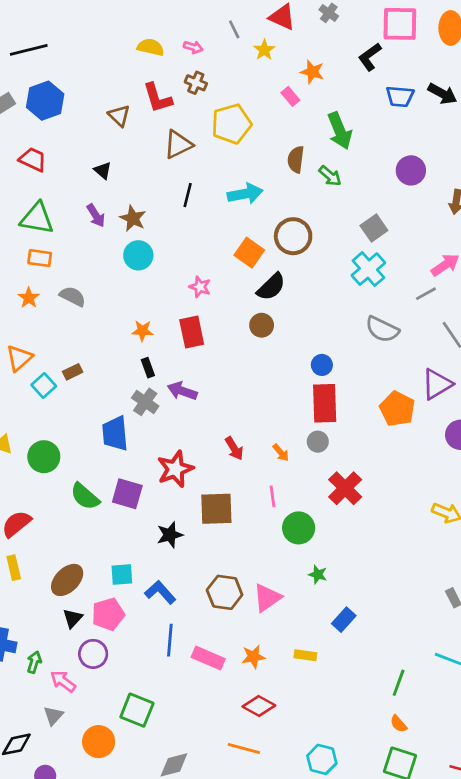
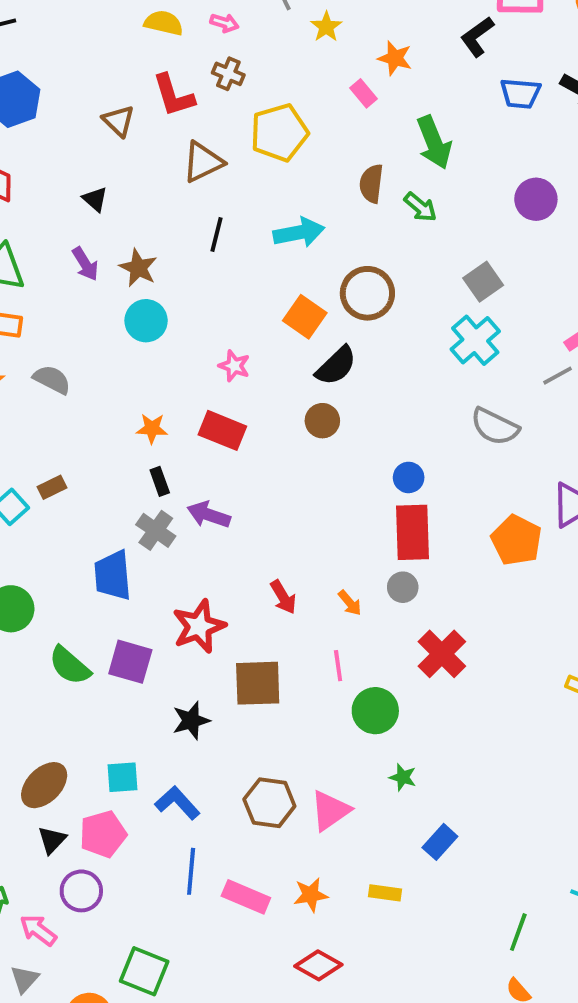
red rectangle: (192, 332) -> (222, 430), turned -56

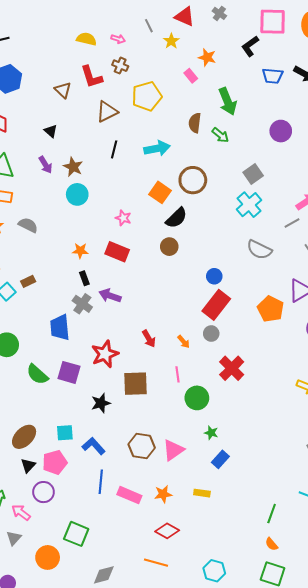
red rectangle: (413, 532) -> (216, 305), turned 40
blue rectangle: (440, 842) -> (220, 459), moved

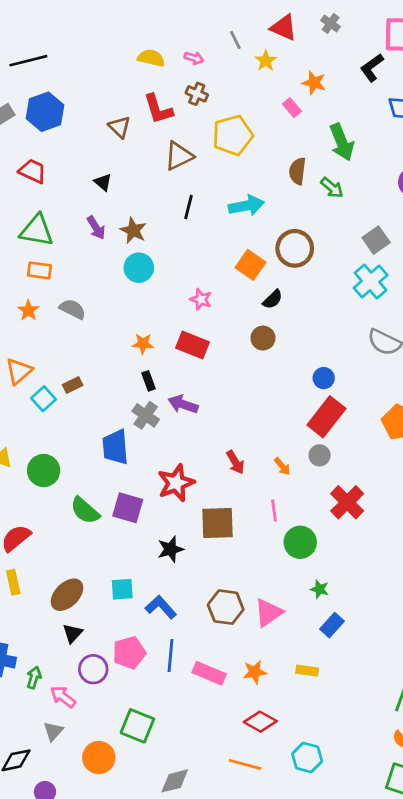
black semicircle: (176, 218) -> (273, 299), size x0.7
pink pentagon: (55, 462) -> (129, 653), moved
cyan hexagon: (214, 571) -> (307, 758), moved

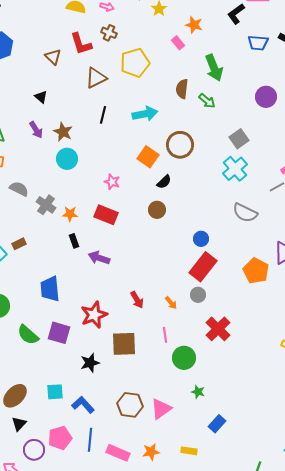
gray cross: (146, 415) -> (46, 205), moved
blue rectangle: (332, 625) -> (217, 424), moved

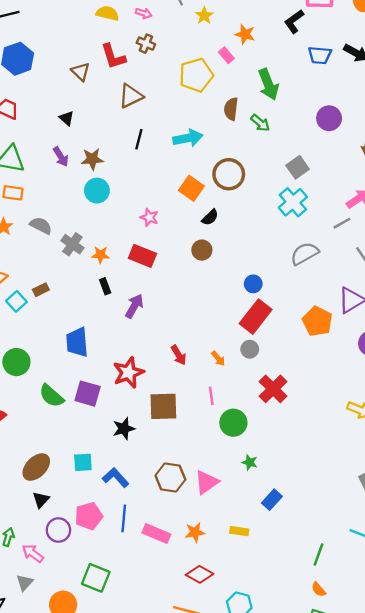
yellow pentagon: (135, 63) -> (196, 75), moved
brown star: (63, 132) -> (92, 159), turned -30
gray semicircle: (245, 213) -> (305, 254), turned 125
purple arrow: (99, 258) -> (134, 306), turned 100

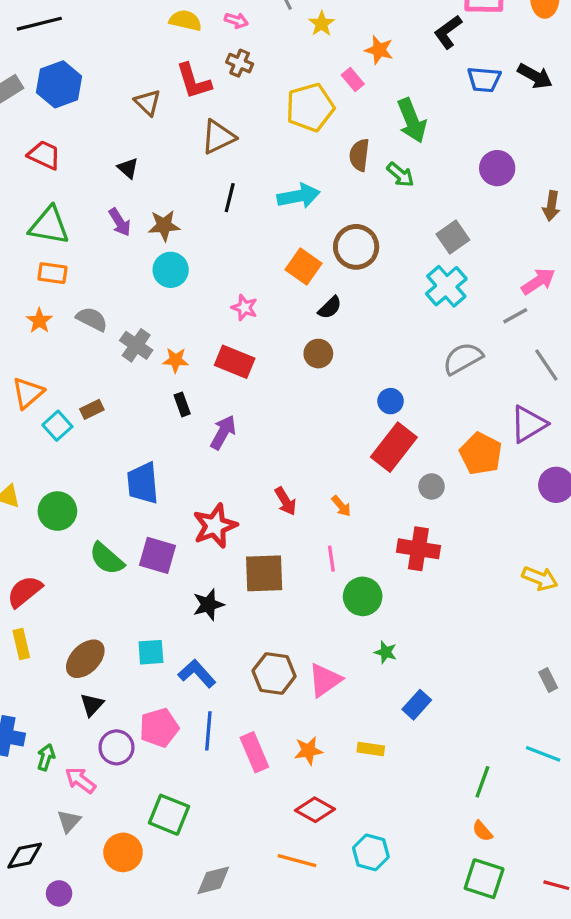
gray circle: (250, 349) -> (432, 486), moved
red cross: (273, 389) -> (418, 549), turned -36
pink rectangle: (156, 534) -> (254, 752), turned 44

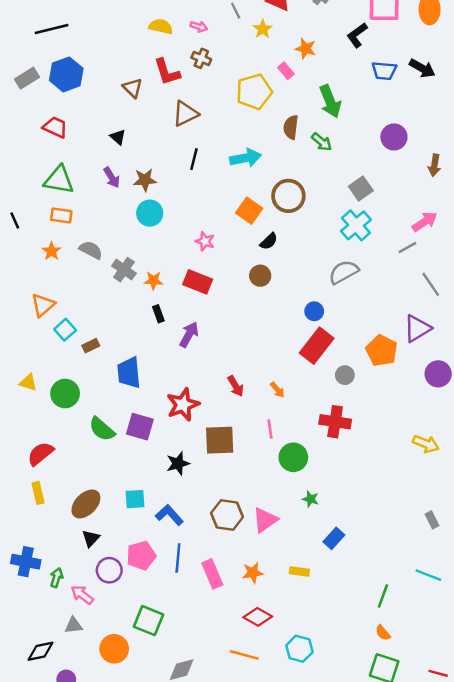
gray semicircle: (463, 358) -> (344, 272), moved
brown rectangle: (92, 409) -> (91, 346), moved
gray triangle: (69, 821) -> (74, 625), turned 42

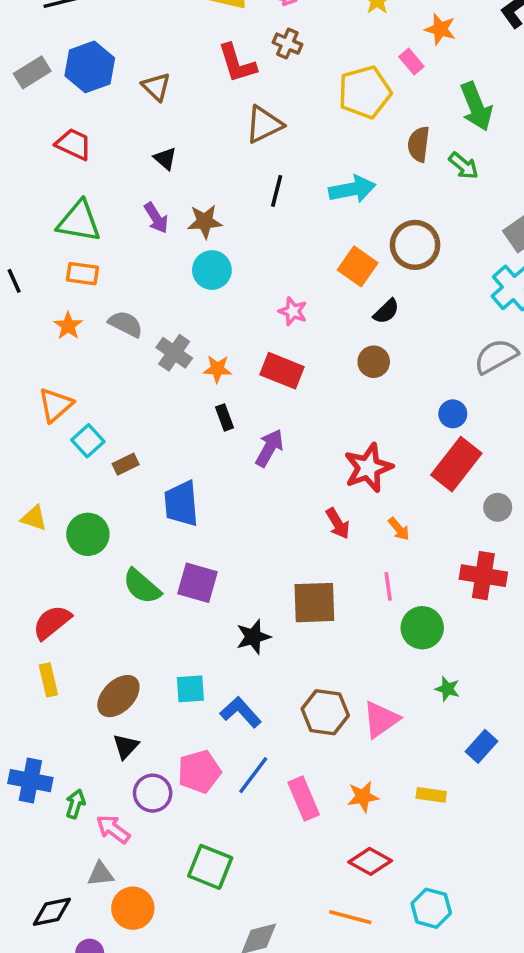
brown triangle: (133, 88) -> (156, 87), moved
red star: (183, 405) -> (368, 468), moved
blue line: (178, 558) -> (253, 775), turned 32
orange circle: (114, 649) -> (133, 908), moved

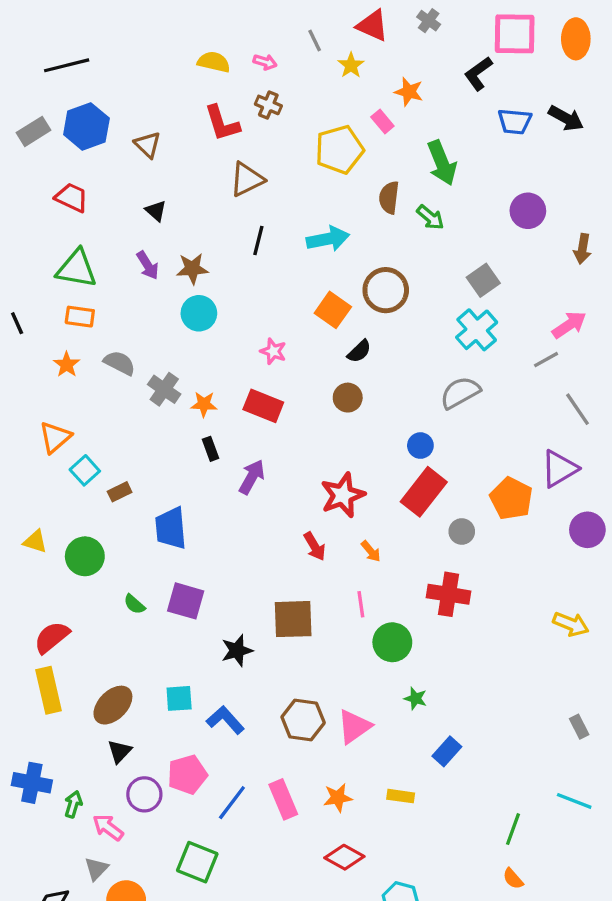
green semicircle: (142, 586) -> (134, 604), size x0.6
yellow rectangle: (48, 680) -> (48, 690), size x1.5
blue line: (253, 775) -> (232, 803), moved
gray triangle: (100, 874) -> (96, 869), turned -40

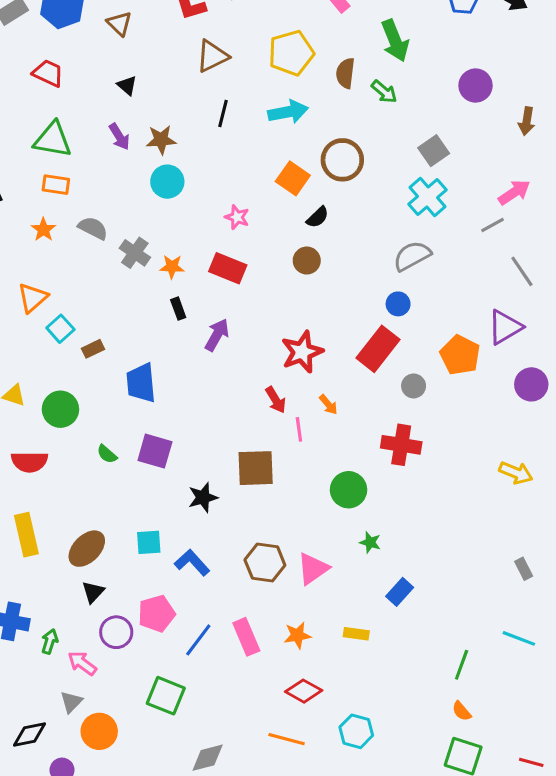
yellow pentagon: (339, 150) -> (291, 53), moved
blue circle: (420, 446) -> (398, 304), moved
pink line: (361, 604) -> (299, 429), moved
red semicircle: (52, 637) -> (29, 462), moved, turned -141

